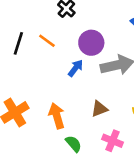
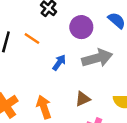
purple circle: (91, 43) -> (81, 27), moved

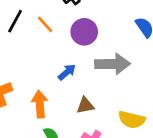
purple circle: (81, 27) -> (84, 32), moved
blue arrow: (59, 63) -> (67, 72), moved

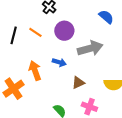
blue arrow: (67, 72) -> (59, 62), turned 72
orange arrow: (40, 104) -> (35, 71), moved

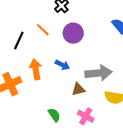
black line: (14, 35) -> (19, 40), moved
gray arrow: (90, 48) -> (99, 73), moved

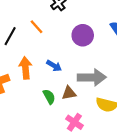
purple circle: (73, 33) -> (83, 35), moved
green semicircle: (54, 115) -> (49, 97), moved

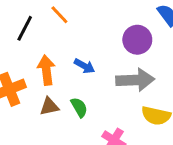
purple circle: (83, 35) -> (137, 40), moved
brown triangle: (69, 93) -> (49, 106), moved

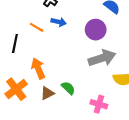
blue arrow: (84, 66) -> (59, 22), moved

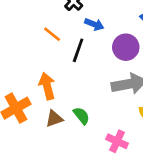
blue arrow: (59, 22) -> (94, 24), moved
black line: (15, 44) -> (78, 50), moved

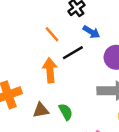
black line: (78, 50) -> (73, 53), turned 30
orange arrow: (47, 86) -> (50, 70), moved

